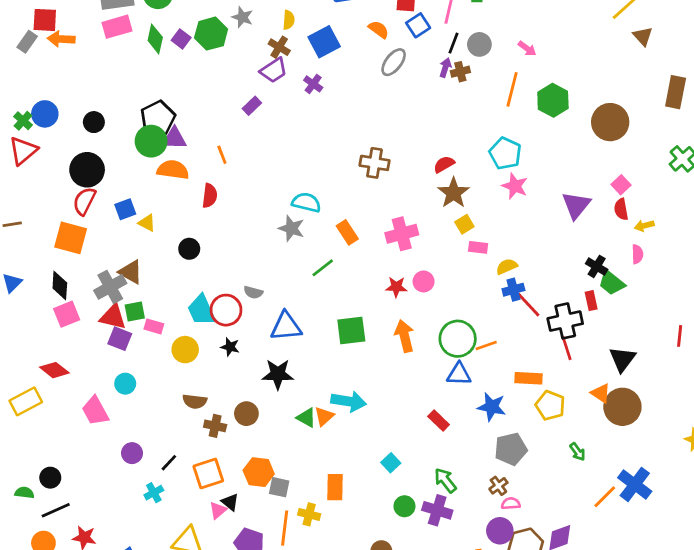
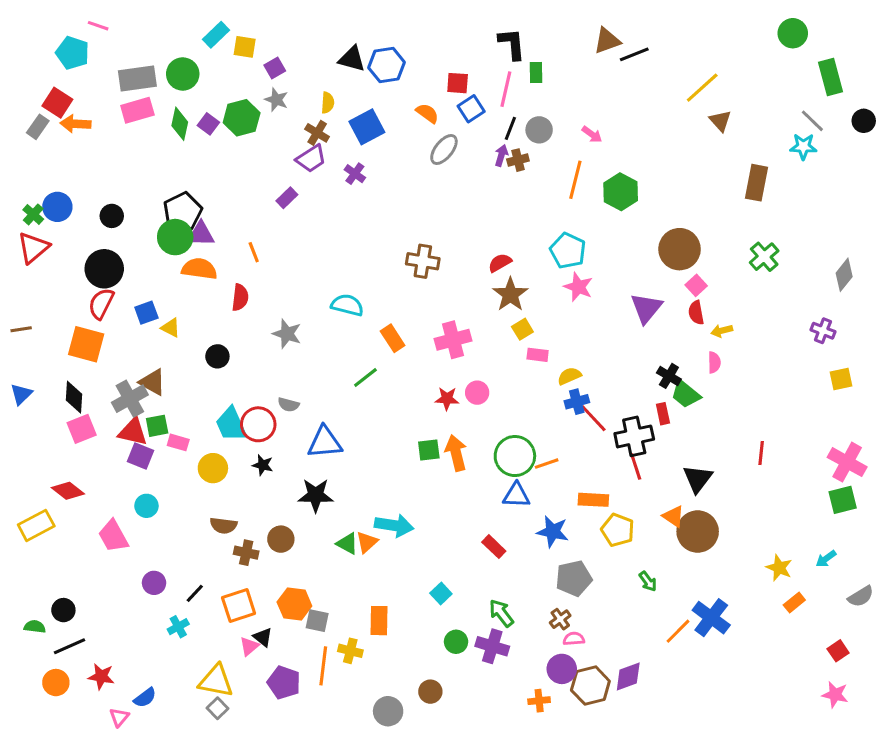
red square: (45, 20) -> (57, 103), turned 30
brown circle: (610, 122) -> (680, 249), moved
gray star: (291, 228) -> (287, 334), moved
green square: (351, 331) -> (429, 450), moved, size x0.7

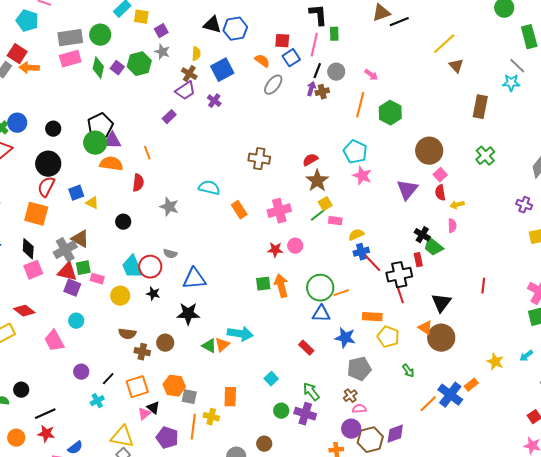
green line: (365, 377) -> (318, 215), moved
orange rectangle: (794, 602) -> (471, 385), moved
black line: (69, 646) -> (45, 414), moved

